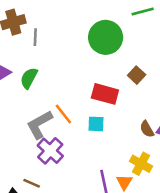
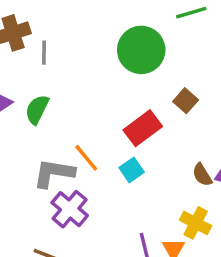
red rectangle: (105, 94) -> (143, 128), turned -50
gray L-shape: (40, 124) -> (54, 173), turned 40
cyan square: (96, 124) -> (132, 170), turned -35

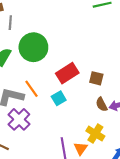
green circle: (141, 50) -> (33, 47), moved
brown square: (186, 101) -> (96, 78), moved, turned -32

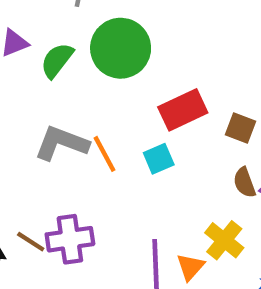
orange line: (31, 89) -> (105, 154), moved
purple cross: (19, 119) -> (70, 239), moved, turned 30

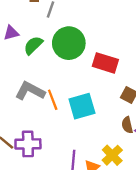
red rectangle: (183, 110) -> (105, 63), moved, turned 35
cyan square: (159, 159) -> (82, 106), size x1.6

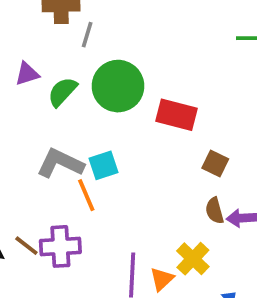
orange line: (53, 100) -> (86, 195), moved
cyan square: (82, 106) -> (103, 165), moved, size x0.7

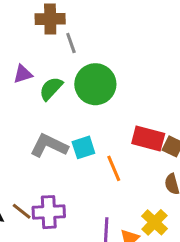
gray line: (87, 35) -> (71, 43), turned -36
red rectangle: (176, 115) -> (148, 138), moved
orange line: (86, 195) -> (114, 168), moved

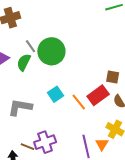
gray line: (71, 43) -> (31, 46), moved
red rectangle: (148, 138) -> (98, 95), moved, turned -35
gray L-shape: (49, 146) -> (20, 107), moved

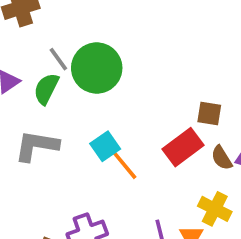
orange line: (79, 102) -> (125, 165), moved
gray L-shape: (20, 107) -> (37, 146), moved

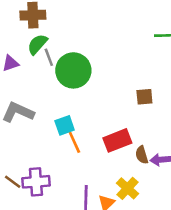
green semicircle: (46, 89) -> (37, 44), moved
brown square: (209, 114) -> (144, 97), moved, turned -30

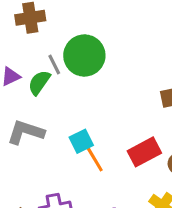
green semicircle: (37, 44) -> (39, 82), moved
green circle: (73, 70) -> (84, 55), moved

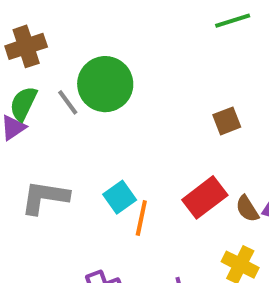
green semicircle: (39, 82) -> (23, 104), moved
orange line: (95, 159) -> (141, 218), turned 52

